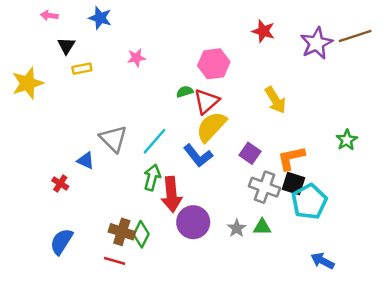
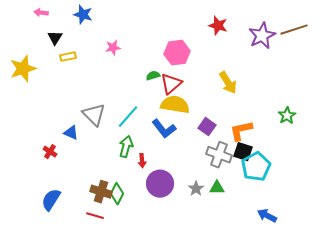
yellow semicircle: (211, 127) -> (175, 105), turned 56
red arrow: (171, 194) -> (142, 161), size x0.5

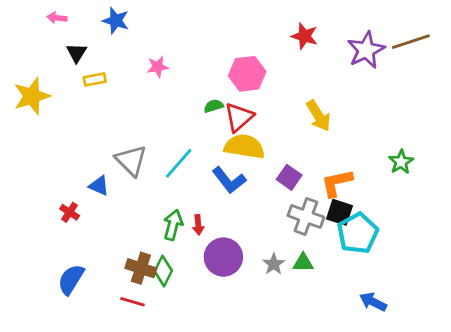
green arrow: (126, 147) -> (173, 225), moved

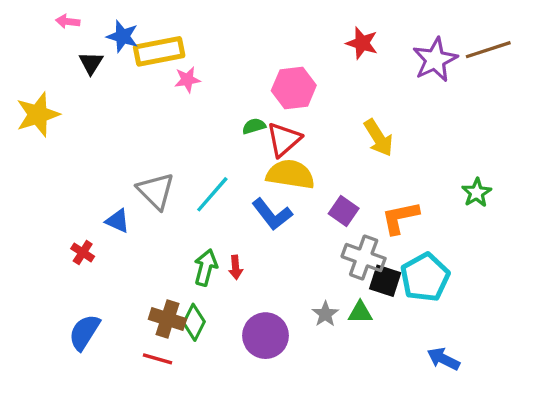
blue star: (116, 21) -> (123, 36), moved
yellow rectangle: (95, 79) -> (159, 51), moved, size x1.8
black square: (339, 212) -> (385, 281), moved
purple circle: (223, 257) -> (266, 336), moved

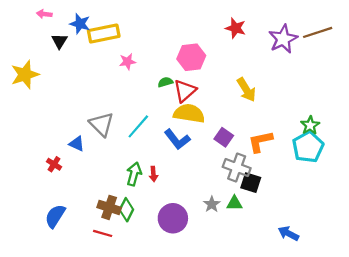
pink star: (187, 80) -> (127, 62), moved
cyan pentagon: (425, 277) -> (308, 147), moved

